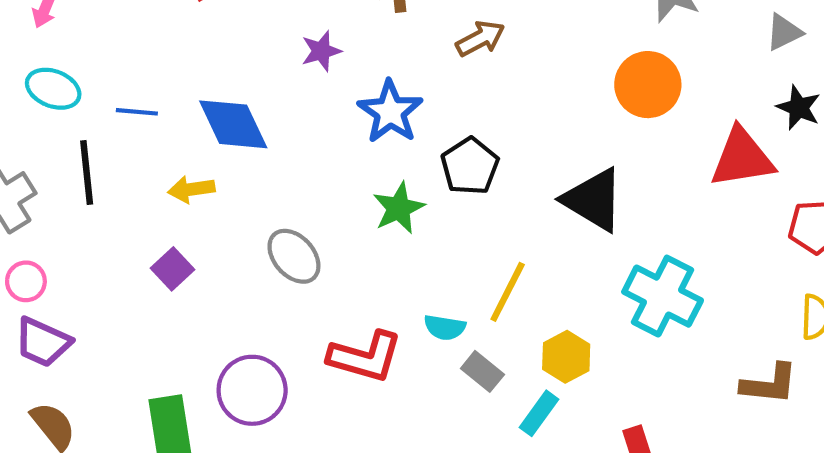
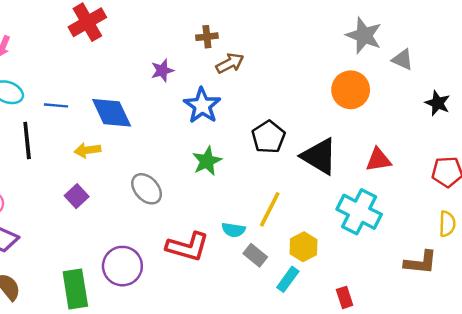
gray triangle: (784, 32) -> (403, 60), moved, turned 50
brown arrow: (480, 38) -> (230, 63), moved
red triangle: (742, 158) -> (378, 160), moved, size x0.7
black pentagon: (470, 166) -> (269, 137), moved

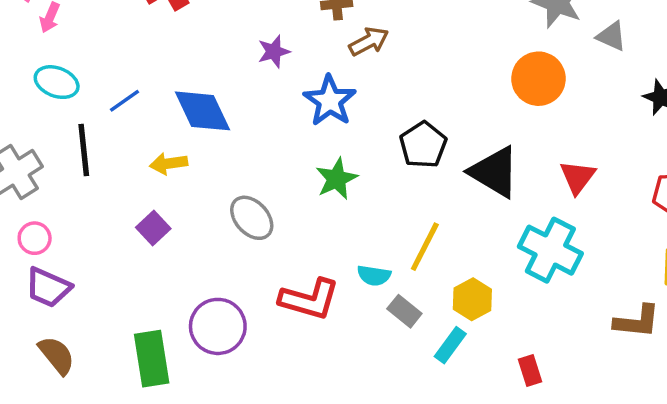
blue line: (56, 105) -> (124, 101), turned -40
red triangle: (378, 160) -> (578, 177), turned -44

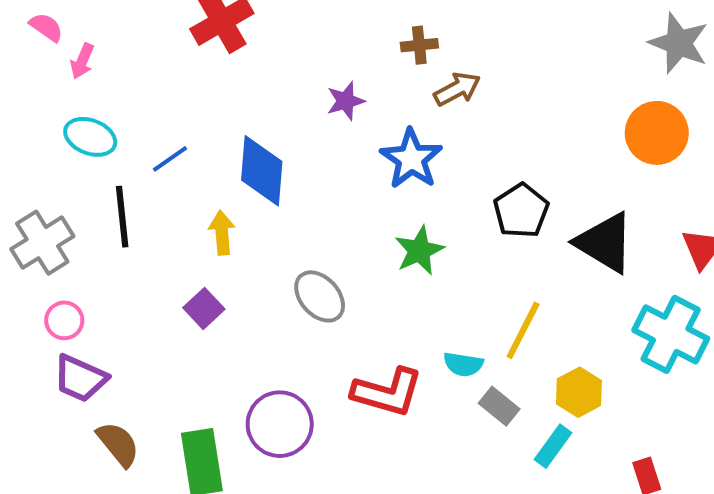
blue diamond: (203, 111) -> (262, 171), turned 30
yellow arrow: (169, 164) -> (222, 233), turned 93
brown semicircle: (57, 355) -> (118, 444), moved

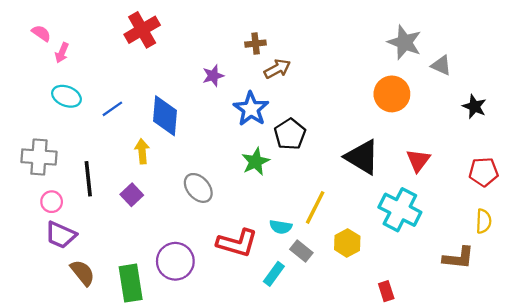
black pentagon: (521, 211) -> (290, 134), moved
black line: (122, 217) -> (88, 179), moved
gray cross: (42, 243) -> (39, 157), turned 36
cyan rectangle: (553, 446) -> (274, 274), moved

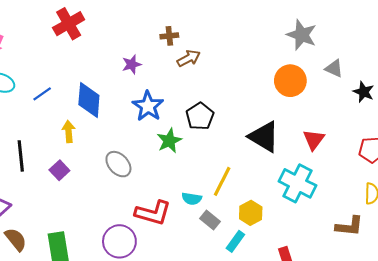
gray triangle: (441, 65) -> (334, 68), moved
blue star: (251, 109) -> (148, 106), moved
purple circle: (175, 261) -> (119, 241), moved
cyan rectangle: (274, 274) -> (235, 241), moved

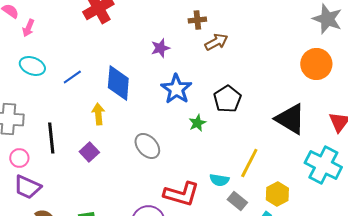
green star: (169, 141) -> (197, 123), size x0.7

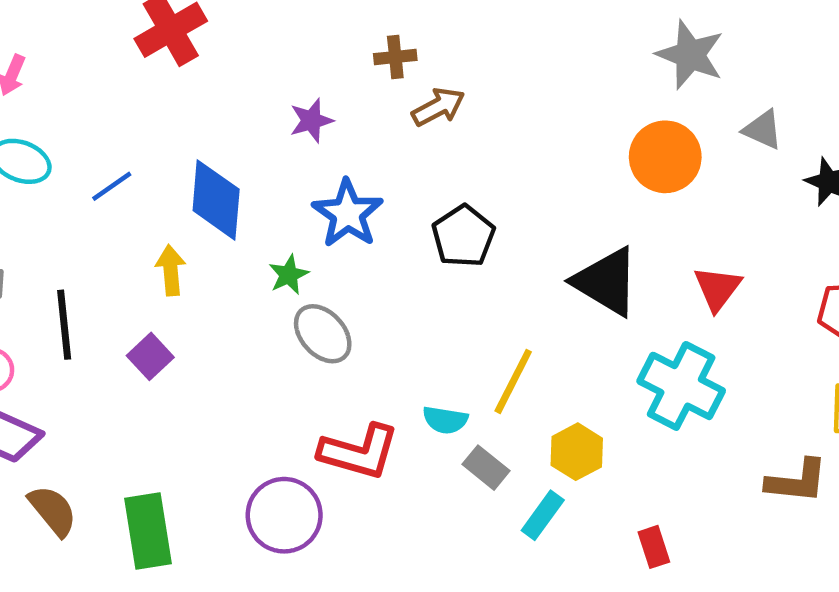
green star: (197, 123) -> (289, 275), moved
gray ellipse: (147, 146) -> (323, 334), moved

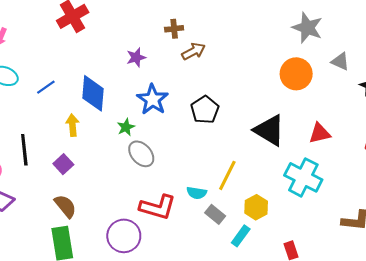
red triangle: (717, 288) -> (320, 133), turned 40
brown semicircle: (53, 511) -> (65, 206), moved

